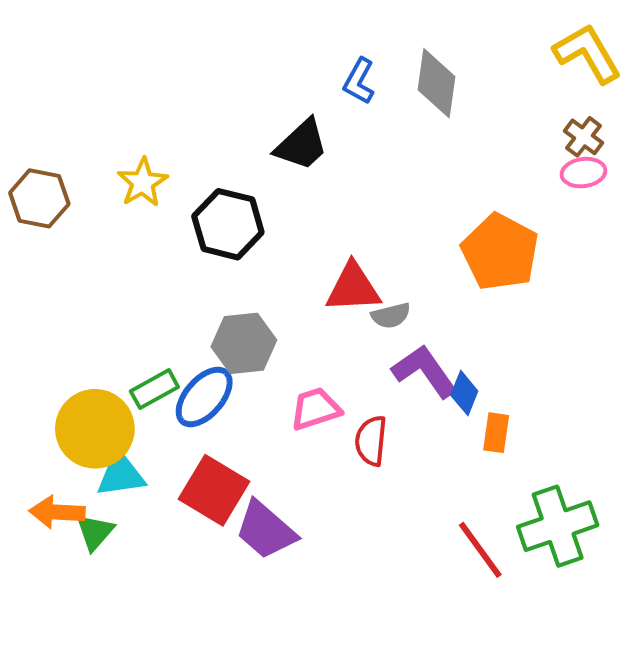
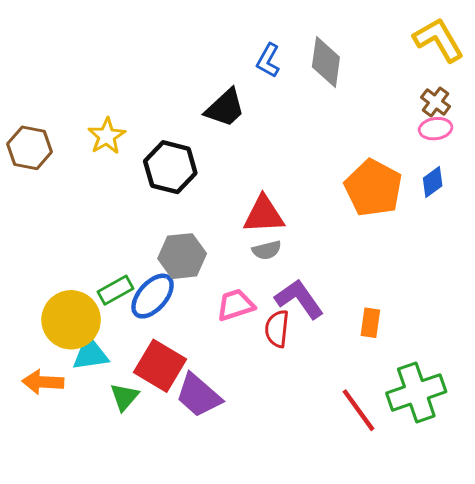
gray semicircle: (391, 316) -> (267, 250), moved
purple L-shape: (425, 371) -> (299, 299), moved
blue diamond: (464, 393) -> (433, 182), moved, turned 32
green triangle: (95, 532) -> (124, 397), moved

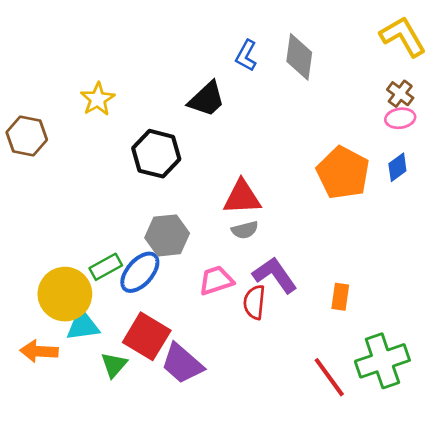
yellow star: (107, 136) -> (98, 99), moved

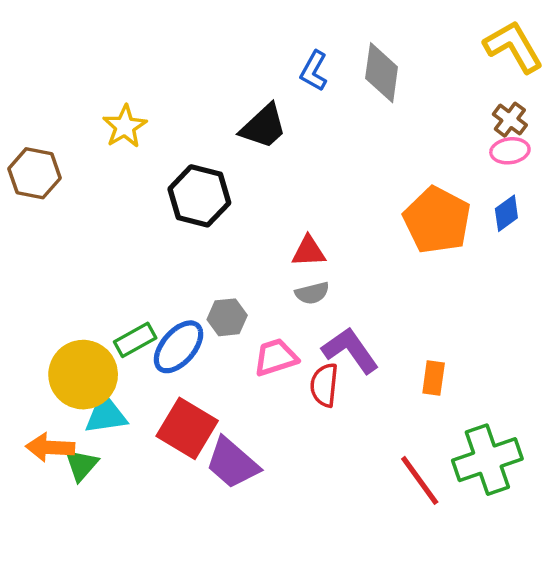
red triangle: (242, 197) -> (309, 251), size x0.7
gray hexagon: (167, 235) -> (227, 317), moved, size x0.7
green triangle: (114, 365) -> (81, 465), moved

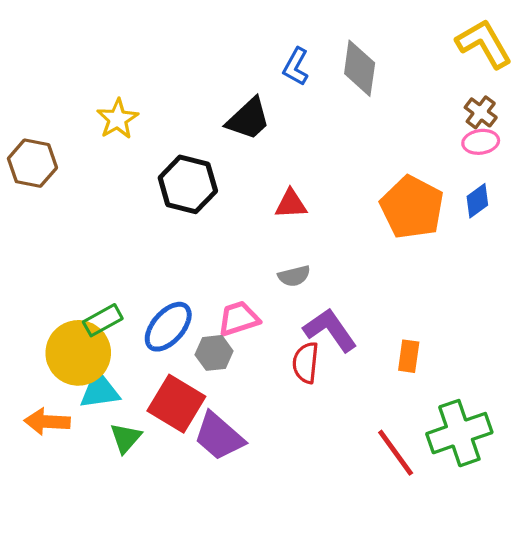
red triangle: (309, 251) -> (291, 204), moved
gray hexagon: (227, 317) -> (214, 353), moved
green rectangle: (135, 340) -> (103, 320), moved
pink trapezoid: (276, 357) -> (239, 319), moved
green triangle: (81, 465) -> (126, 438), moved

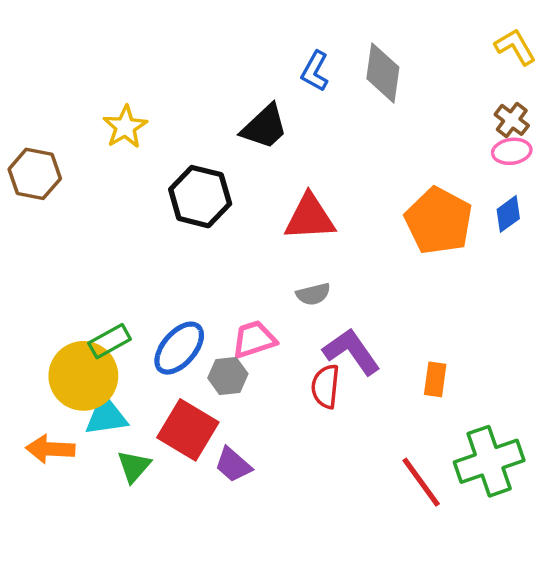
yellow L-shape: (484, 44) -> (515, 47), size x0.7
red triangle: (291, 204) -> (310, 217), size x1.5
purple trapezoid: (219, 436) -> (233, 465), size x0.7

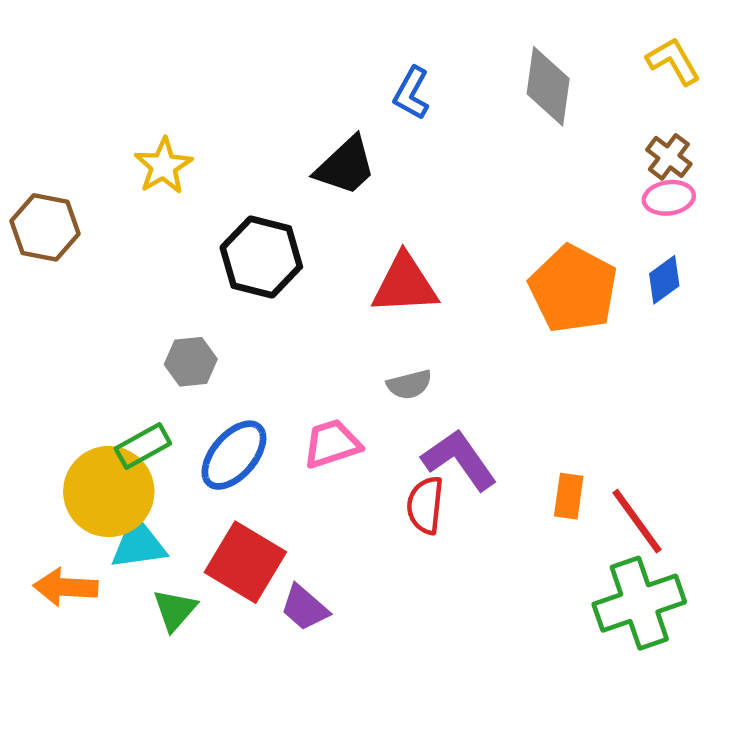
gray diamond: (383, 73) -> (548, 86), moved
gray hexagon: (228, 376) -> (191, 362), moved
red line: (421, 482) -> (637, 521), moved

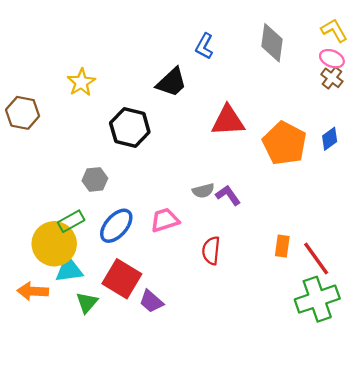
pink ellipse: (669, 198) -> (332, 59), moved, turned 30
red triangle: (405, 284) -> (228, 121), moved
purple L-shape: (459, 460) -> (228, 195), moved, size x0.7

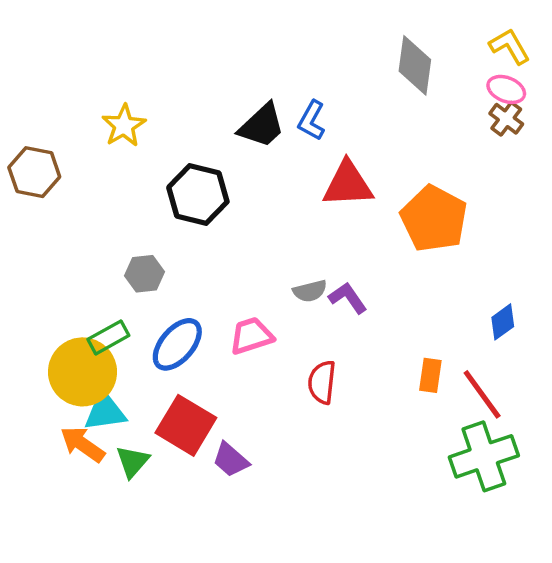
blue L-shape: (204, 46) -> (312, 120), moved
blue diamond: (330, 139) -> (503, 322), moved
orange arrow: (33, 291) -> (83, 444), moved, turned 32

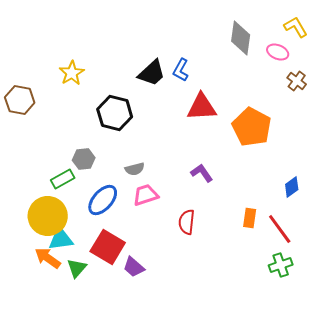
pink ellipse: (506, 89) -> (278, 52), moved
brown cross: (506, 119) -> (297, 81), moved
gray semicircle: (310, 291) -> (135, 169), moved
green rectangle: (108, 337) -> (63, 179), moved
green cross: (484, 456) -> (281, 265), size x0.6

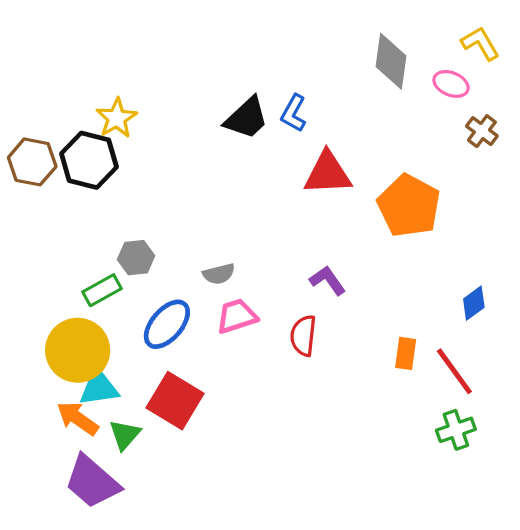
black hexagon: (115, 113) -> (89, 160), moved
red semicircle: (187, 222) -> (303, 336), moved
purple trapezoid: (134, 267) -> (92, 482), moved, size x1.6

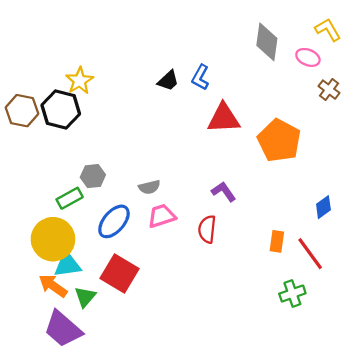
black trapezoid: (246, 118) -> (168, 81), size x0.7
green cross: (456, 430) -> (292, 294), moved

